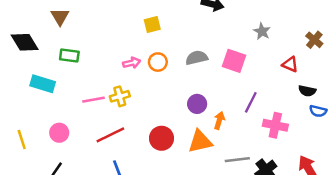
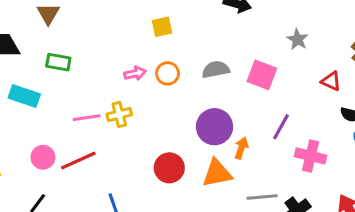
purple circle: (197, 104) -> (215, 127), size x1.5
red line: (110, 135) -> (78, 160), moved

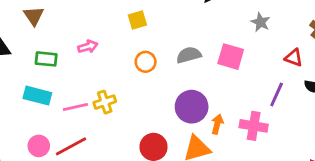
pink arrow: (135, 73) -> (88, 47), moved
cyan rectangle: (24, 96) -> (37, 96), moved
purple line: (281, 127) -> (277, 94), moved
pink cross: (311, 156) -> (254, 126), moved

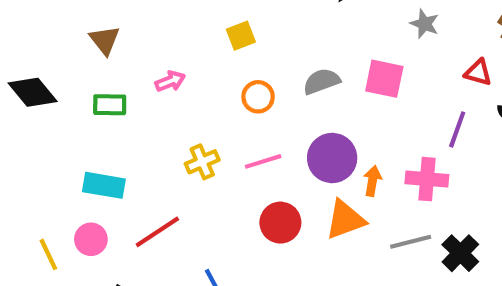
brown triangle: (34, 16) -> (105, 40), moved
cyan rectangle: (37, 96) -> (104, 185), moved
pink line: (75, 107) -> (263, 161), moved
pink circle: (39, 146) -> (91, 239), moved

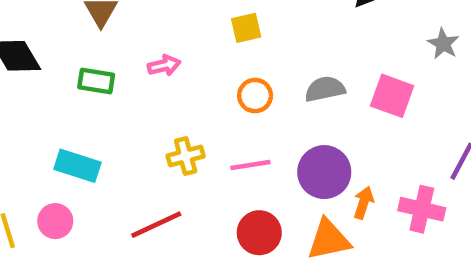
red line: (157, 232) -> (156, 225), moved

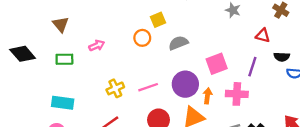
yellow square: (246, 28) -> (158, 20), moved
orange circle: (255, 96) -> (142, 38), moved
pink square: (392, 96) -> (217, 64), moved, turned -30

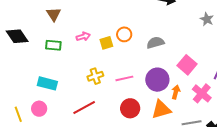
yellow square: (158, 20) -> (106, 43), moved
pink square: (217, 64) -> (187, 65), turned -36
pink cross: (237, 94) -> (202, 93), turned 30

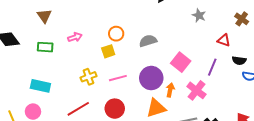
yellow square: (106, 43) -> (108, 51), moved
red circle: (130, 108) -> (115, 109), moved

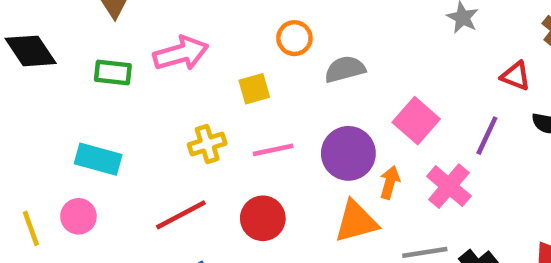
orange circle: (116, 34) -> (294, 38), moved
pink arrow: (75, 37) -> (181, 53), size x1.6

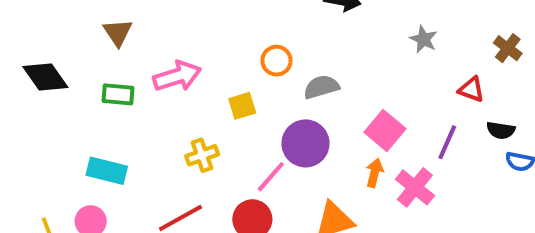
pink line: (273, 150) -> (271, 177), moved, turned -36
purple circle: (348, 153) -> (305, 143), moved
orange arrow: (390, 182) -> (374, 173), moved

